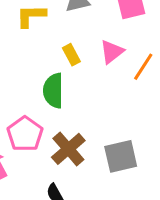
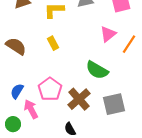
yellow rectangle: (71, 55) -> (53, 43), moved
green semicircle: (53, 91) -> (97, 70), moved, turned -60

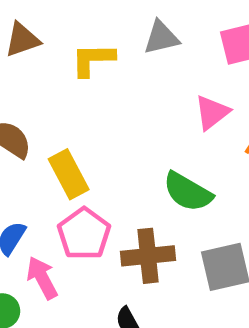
yellow rectangle: (53, 43) -> (69, 174), moved, size x1.5
brown cross: (79, 99) -> (148, 256), turned 35

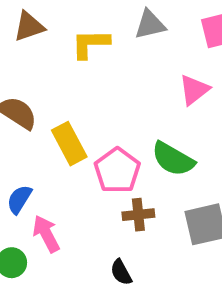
pink pentagon: (84, 234) -> (117, 170), moved
brown cross: (148, 256) -> (138, 215), size x0.7

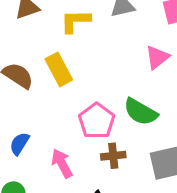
yellow rectangle: (69, 144) -> (59, 69), moved
pink arrow: (46, 234) -> (62, 163), moved

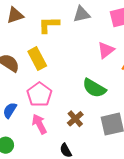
pink pentagon: (97, 121) -> (39, 94), moved
brown cross: (113, 156) -> (75, 119), turned -35

